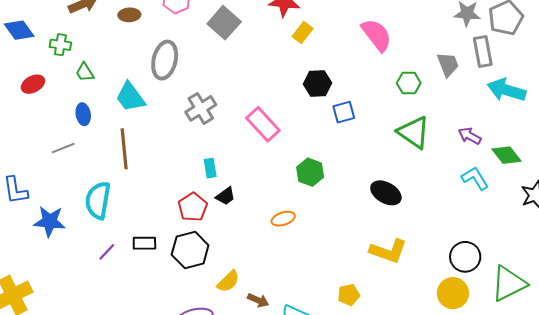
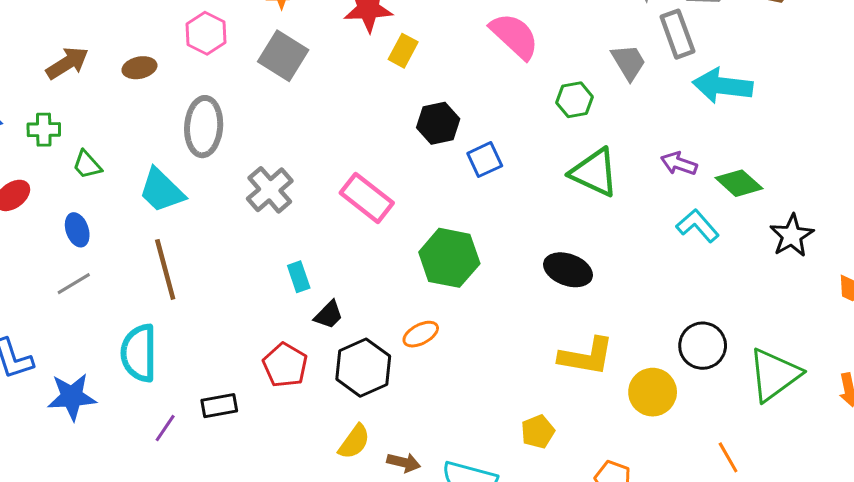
blue ellipse: (83, 114) -> (77, 230), moved
green hexagon: (310, 172) -> (449, 258), size x1.4
red pentagon: (193, 207) -> (285, 365), moved
black hexagon: (190, 250) -> (363, 368), moved
yellow circle: (453, 293) -> (653, 392), moved

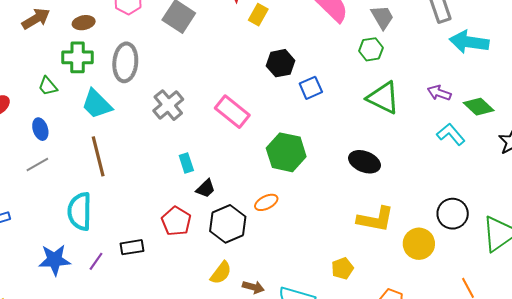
gray trapezoid: (629, 62) -> (382, 17), moved
green cross: (44, 130) -> (78, 57), moved, size x1.4
blue star: (72, 397) -> (55, 260), moved

